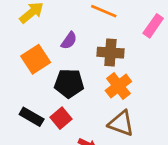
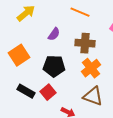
orange square: (36, 59) -> (19, 55), moved

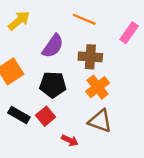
purple semicircle: (54, 34) -> (53, 46), size x1.5

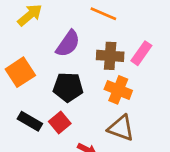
pink rectangle: (129, 33) -> (141, 53), moved
orange cross: (98, 87) -> (118, 90), turned -30

